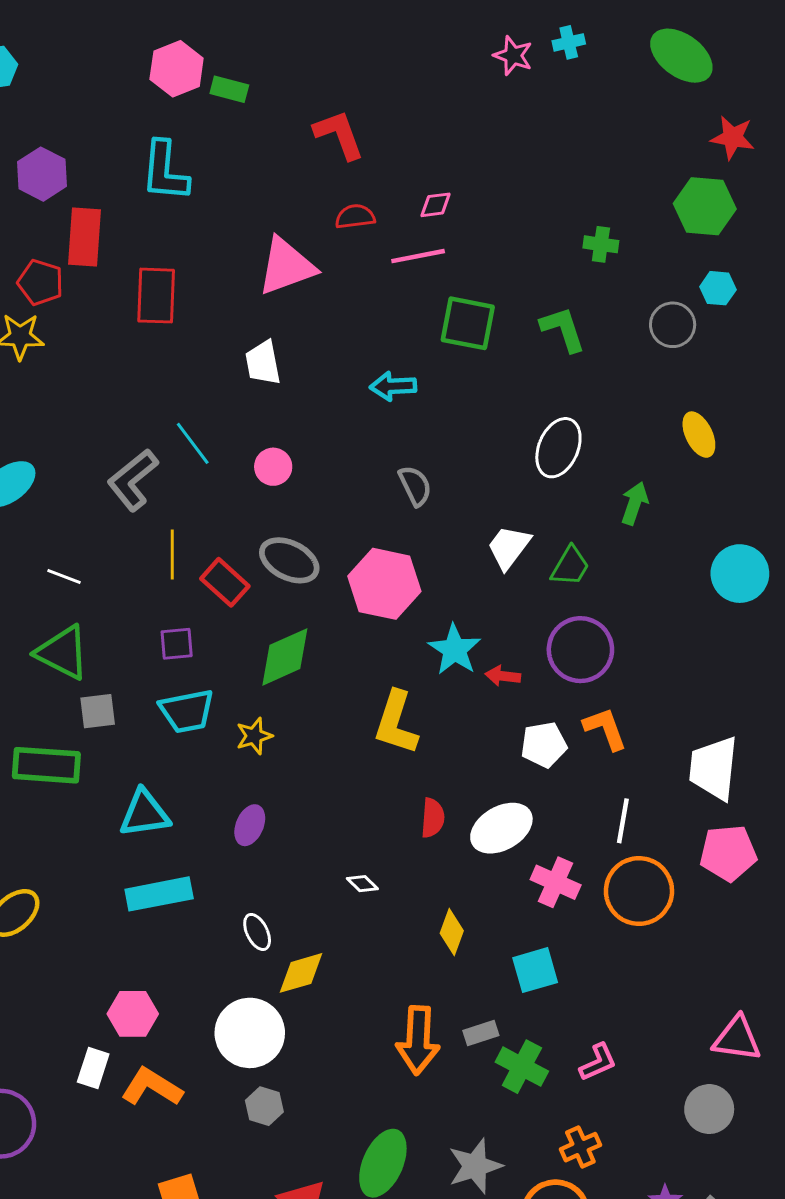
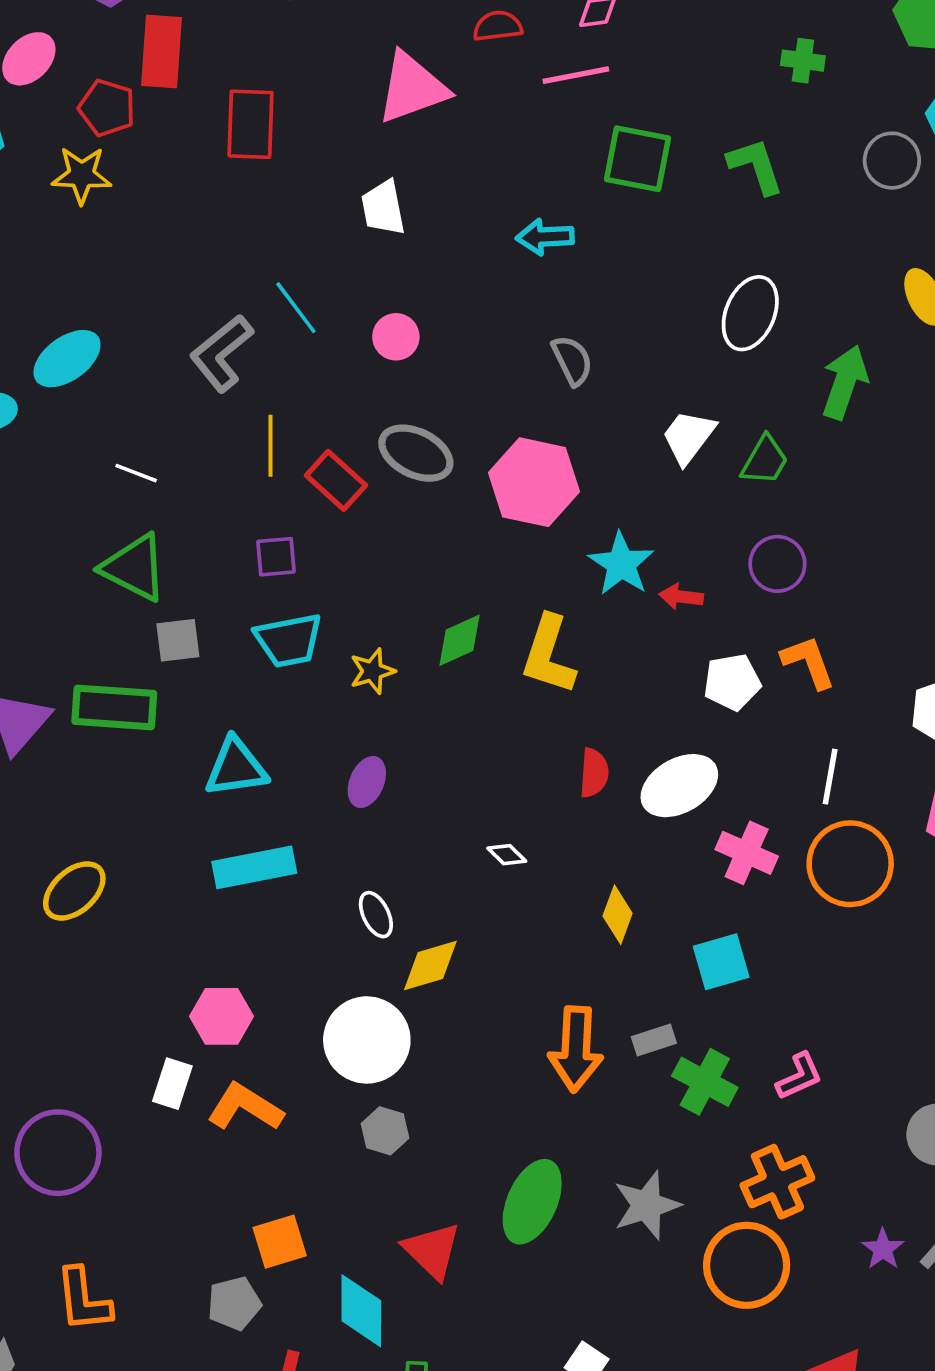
green arrow: (635, 503) -> (845, 382), size x1.4
purple circle: (580, 650) -> (777, 564), size x0.7
green diamond: (285, 657) -> (459, 640), moved, size x0.7
orange cross: (580, 1147) -> (777, 1182), size x1.4

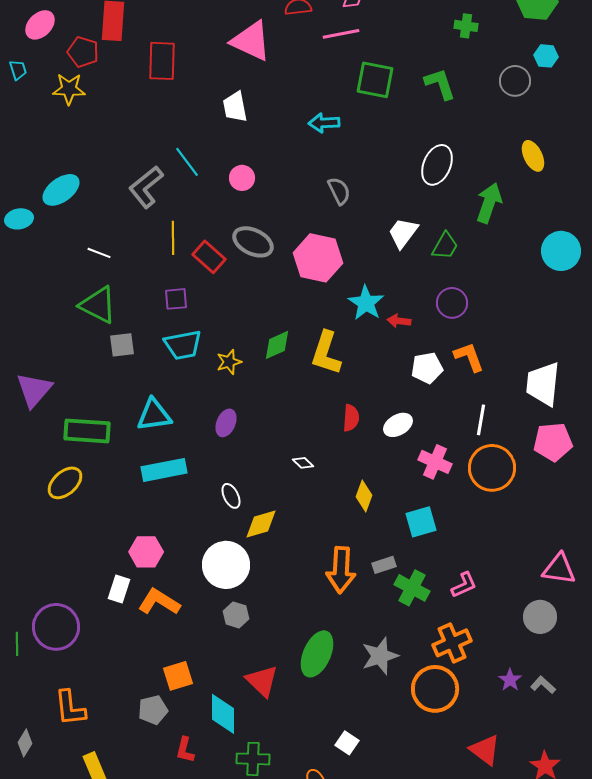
pink triangle: (412, 88) -> (251, 41), turned 45
green rectangle: (114, 707) -> (87, 431), moved
white ellipse: (679, 786) -> (398, 425), size x0.7

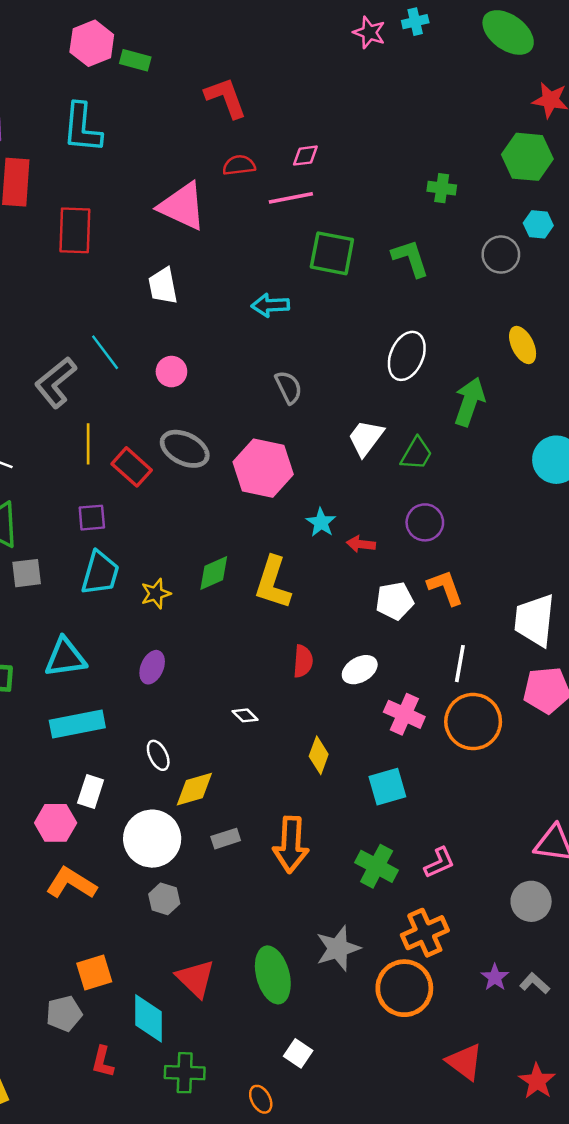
cyan star: (366, 303) -> (321, 522), size x0.7
cyan trapezoid: (183, 345) -> (100, 573), turned -63
gray rectangle: (384, 565) -> (226, 839), moved
white rectangle: (119, 589) -> (91, 792), moved
green ellipse: (317, 654) -> (273, 975), moved, turned -39

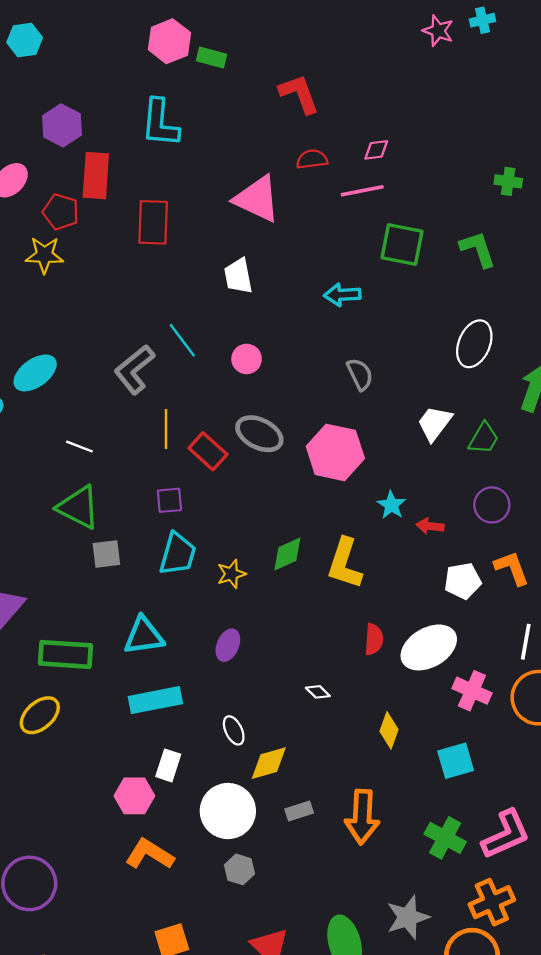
white ellipse: (360, 670) -> (429, 647), size x1.6
pink L-shape: (439, 863) -> (506, 834), size x1.6

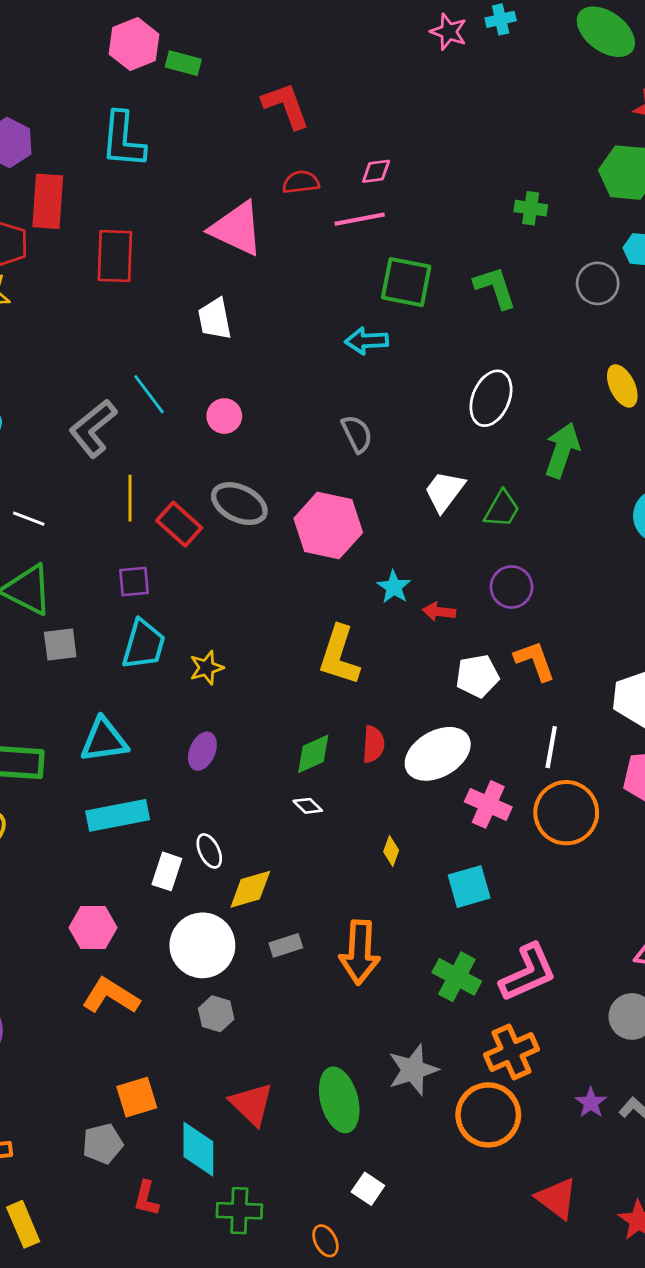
cyan arrow: (342, 295) -> (367, 341), moved
green diamond: (287, 554) -> (313, 754), moved
yellow diamond: (389, 730) -> (391, 851), size x0.7
white rectangle: (168, 765) -> (167, 871), moved

